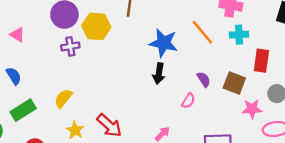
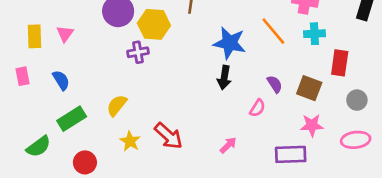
pink triangle: (17, 35) -> (65, 34), turned 35
purple cross: (70, 46) -> (138, 52), moved
pink star: (252, 109) -> (312, 125), moved

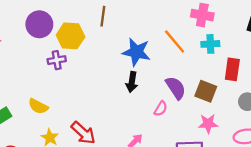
purple semicircle: (275, 84) -> (176, 88), size x1.5
yellow semicircle: (117, 105) -> (38, 106), turned -102

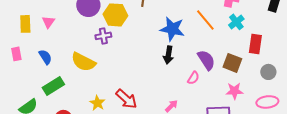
cyan cross: (210, 44) -> (236, 22), turned -35
yellow semicircle: (38, 106) -> (83, 62), moved, size x1.4

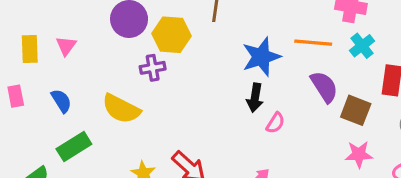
orange line: (205, 20) -> (313, 43), turned -45
blue star: (172, 29) -> (261, 57), turned -30
purple semicircle: (206, 60) -> (324, 87), moved
pink semicircle: (193, 78) -> (275, 123), moved

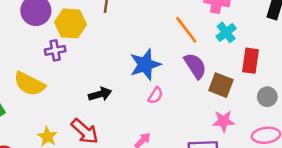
orange line: (313, 43) -> (186, 30), turned 48
blue star: (261, 57) -> (145, 65), moved
black arrow: (255, 98) -> (100, 94), moved, turned -115

